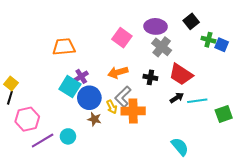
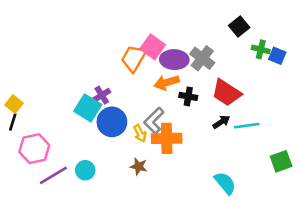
purple ellipse: (156, 26) -> (174, 60), moved
orange trapezoid: (64, 47) -> (134, 58), moved, turned -55
orange arrow: (118, 72) -> (167, 82), moved
green square: (224, 114) -> (281, 161), moved
brown star: (94, 119) -> (139, 166), moved

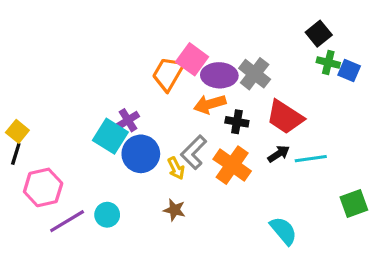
black square: (239, 26) -> (319, 34), moved
orange cross: (167, 138) -> (232, 165), moved, turned 36

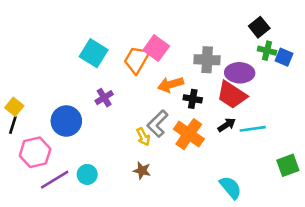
gray cross: (255, 74) -> (207, 60), turned -35
purple ellipse: (219, 75) -> (240, 73), moved
cyan square: (110, 136) -> (94, 53), moved
blue circle: (141, 154) -> (66, 121), moved

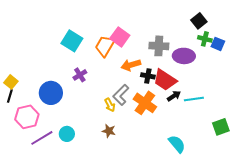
red trapezoid: (232, 95) -> (165, 80), moved

